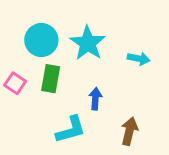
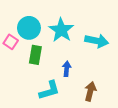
cyan arrow: (139, 59) -> (97, 41), size x1.5
pink square: (15, 83) -> (11, 42), moved

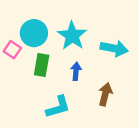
blue arrow: (67, 69) -> (76, 71), moved
brown arrow: (90, 91) -> (105, 94), moved

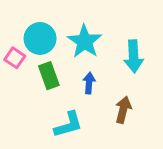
cyan arrow: (114, 48) -> (134, 56), turned 76
green rectangle: (42, 65) -> (49, 76), turned -30

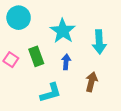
cyan circle: (40, 38) -> (19, 18), moved
pink square: (15, 58) -> (11, 60), moved

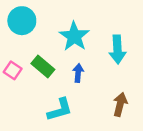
green rectangle: (36, 56) -> (43, 66), turned -30
brown arrow: (92, 82) -> (120, 104), moved

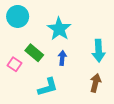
cyan arrow: (117, 49) -> (99, 51), moved
pink square: (13, 70) -> (15, 64), moved

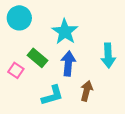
blue arrow: (62, 58) -> (68, 64), size x1.5
brown arrow: (95, 83) -> (87, 91), moved

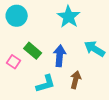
cyan star: (65, 32) -> (69, 17), moved
cyan arrow: (108, 56) -> (95, 49), turned 125

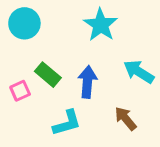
pink square: (14, 62) -> (20, 91), turned 32
brown arrow: (76, 80) -> (125, 119), moved, turned -54

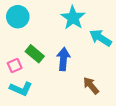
cyan arrow: (139, 72) -> (100, 38), moved
cyan L-shape: (67, 123) -> (21, 89), moved, turned 40

